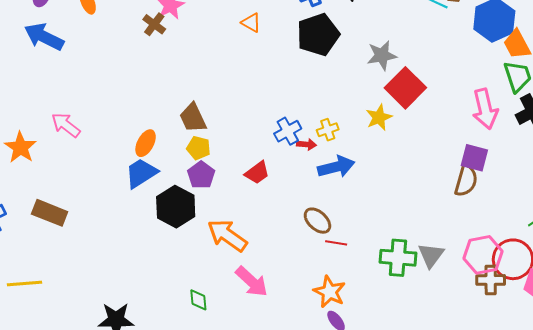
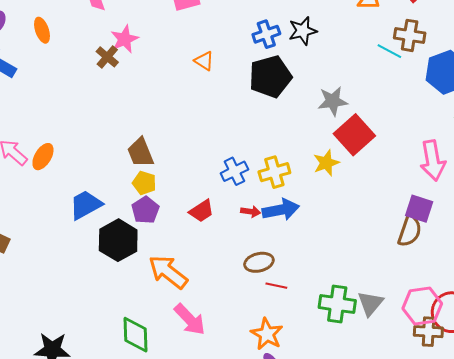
yellow cross: (328, 130) -> (274, 172), size x1.4
orange ellipse: (146, 143) -> (43, 157), moved
red arrow: (307, 144) -> (251, 212), moved
brown ellipse: (317, 221) -> (259, 262), turned -60
green diamond: (198, 300) -> (135, 335), size x1.6

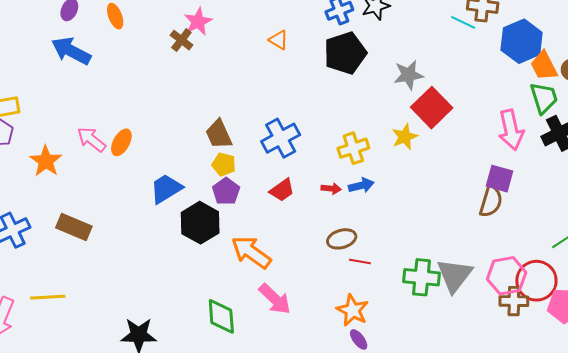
blue cross: (234, 171) -> (281, 138), moved, size x1.4
blue arrow: (281, 210) -> (361, 185), size x0.7
gray triangle: (370, 303) -> (455, 275), size x1.4

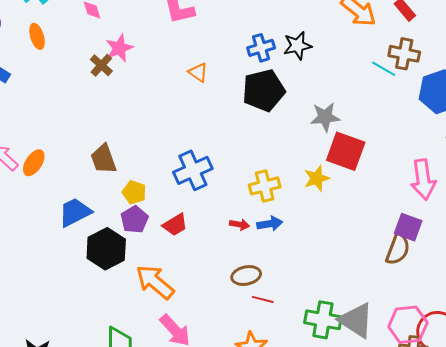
red square: (432, 108) -> (346, 151), turned -30
brown trapezoid: (219, 134) -> (104, 159), moved
red trapezoid: (282, 190) -> (175, 225), moved
gray triangle: (455, 275) -> (356, 320), turned -39

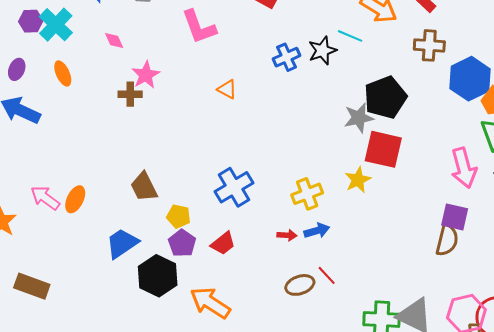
brown cross: (101, 65) -> (130, 94), turned -35
cyan line: (384, 69) -> (350, 36), moved
black pentagon: (264, 90) -> (385, 97), moved
red line: (263, 299) -> (327, 275), moved, turned 40

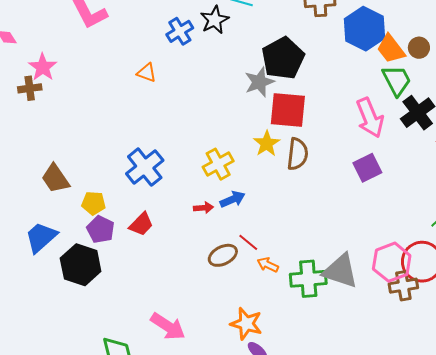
orange triangle: (227, 89) -> (147, 73), moved
purple square: (455, 217) -> (367, 168), turned -32
brown semicircle: (447, 240) -> (298, 154), moved
orange arrow: (210, 303) -> (268, 265), moved, size x0.5

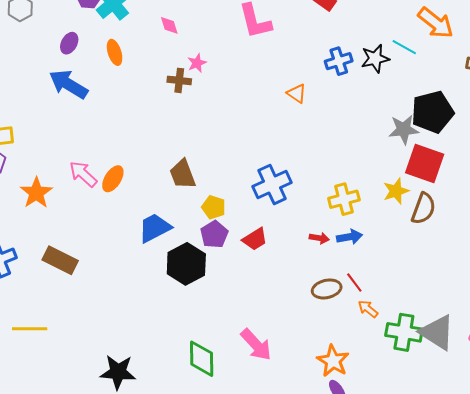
pink star: (43, 67) -> (197, 63), size x0.7

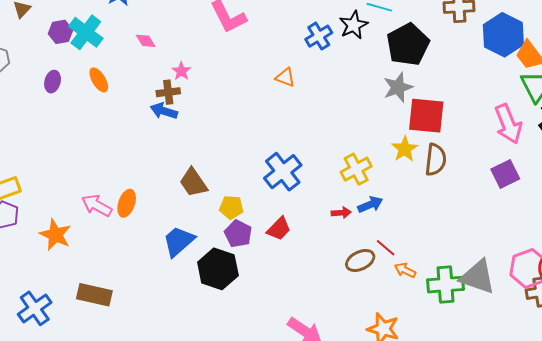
blue arrow: (68, 84) -> (164, 111), moved, size x0.7
black pentagon: (432, 112) -> (408, 44), moved

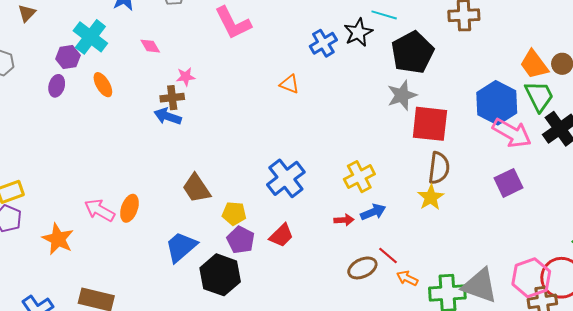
purple hexagon: (61, 32) -> (68, 57), moved
blue hexagon: (503, 35) -> (497, 103), moved
pink star: (181, 71) -> (186, 77), turned 30
pink arrow: (508, 124) -> (512, 133), turned -39
yellow star: (405, 149) -> (431, 197), moved

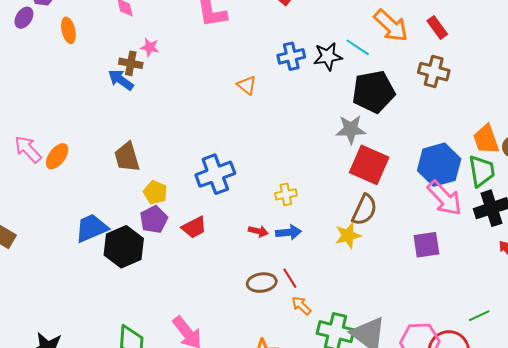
yellow cross: (359, 177) -> (286, 194), size x0.7
blue trapezoid: (181, 247) -> (91, 228), moved

